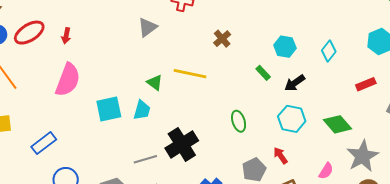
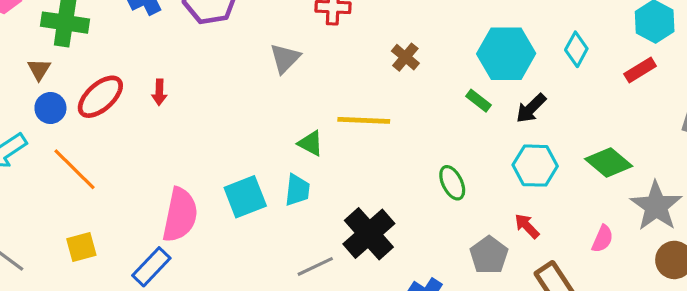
cyan hexagon: (285, 47) -> (506, 54), size x1.6
pink semicircle: (68, 80) -> (180, 215), moved
red rectangle: (366, 84) -> (640, 70), moved

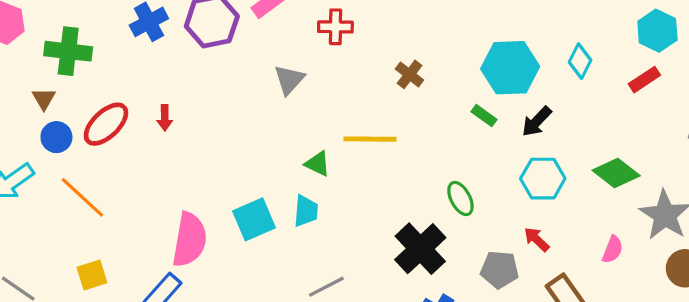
black cross: (369, 234) -> (420, 249), moved
gray pentagon: (489, 255) -> (500, 270), turned -30

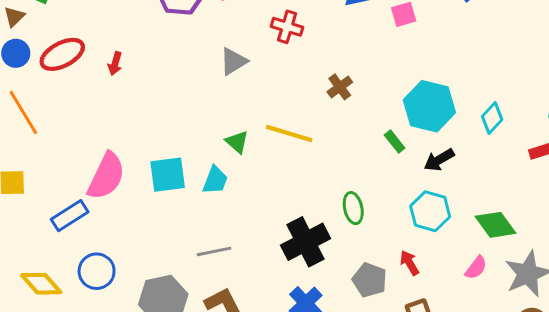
pink semicircle: (613, 249) -> (476, 268), moved

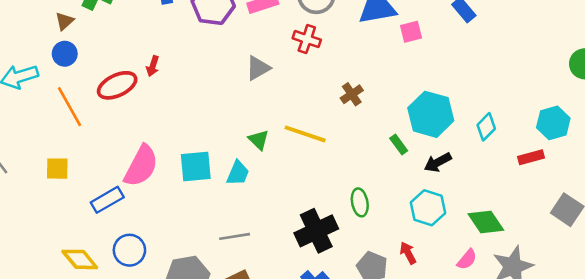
red ellipse: (62, 54) -> (117, 85), moved

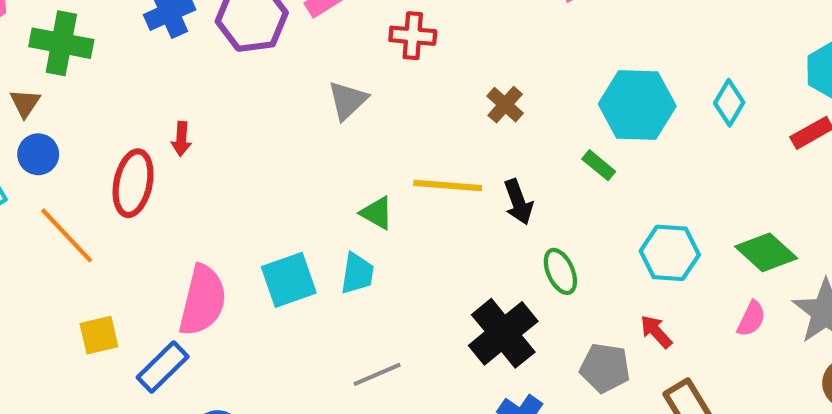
red ellipse: (117, 85) -> (133, 183), turned -39
black arrow: (438, 162) -> (518, 202), moved, turned -68
yellow square: (57, 169) -> (99, 335), moved

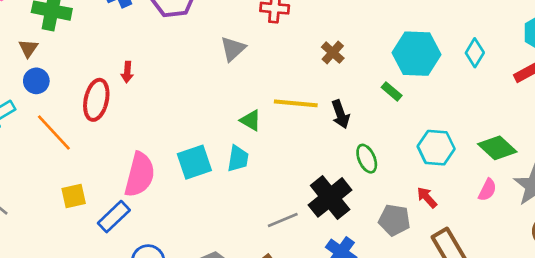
gray line: (377, 374) -> (283, 220), moved

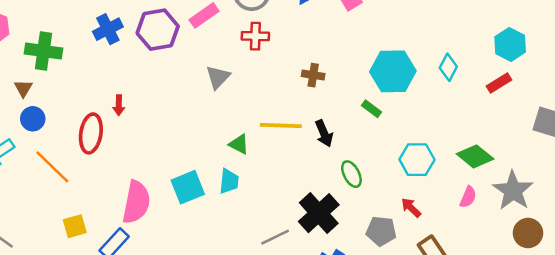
brown cross: (333, 53) -> (313, 75), turned -30

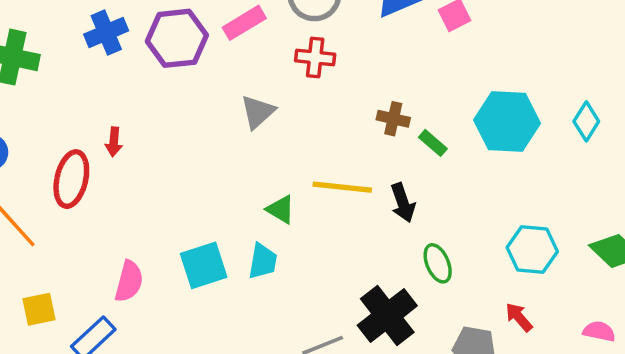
green rectangle: (371, 109) -> (433, 143), moved
pink semicircle: (468, 197) -> (599, 331), moved, turned -105
pink semicircle: (136, 202) -> (129, 281), size x0.7

